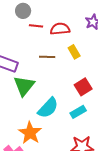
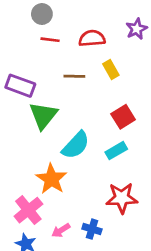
red line: (36, 26) -> (50, 40), moved

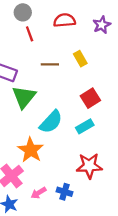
red semicircle: (92, 38) -> (64, 20), moved
red line: (50, 40) -> (30, 34), turned 63

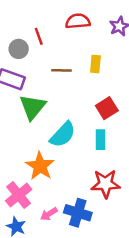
gray circle: (23, 12) -> (19, 49), moved
yellow rectangle: (80, 59) -> (95, 64), turned 35
cyan rectangle: (85, 126) -> (101, 140), turned -60
blue cross: (64, 192) -> (78, 213), size x1.5

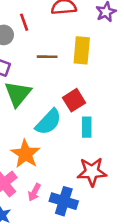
yellow rectangle: (95, 64) -> (82, 50), size x1.5
red square: (107, 108) -> (74, 100), moved
pink arrow: (49, 214) -> (34, 192), moved, turned -30

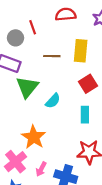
red square: (74, 100) -> (88, 84), moved
cyan semicircle: (48, 122) -> (53, 101), moved, size x0.7

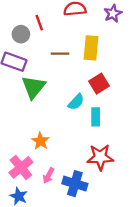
cyan semicircle: (53, 101) -> (76, 102), moved
orange star: (34, 137) -> (40, 141), size x0.7

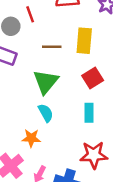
green triangle: (34, 87) -> (46, 82), moved
cyan semicircle: (76, 102) -> (46, 113), moved, turned -72
orange star: (40, 141) -> (31, 138), turned -30

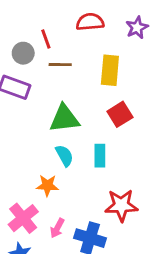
brown line: (52, 47) -> (60, 65), moved
green triangle: (46, 82) -> (64, 119), turned 44
cyan rectangle: (89, 113) -> (100, 156), moved

